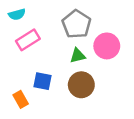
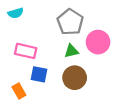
pink rectangle: (28, 40) -> (26, 51), moved, turned 45

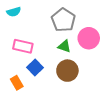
green triangle: (71, 51) -> (64, 46), turned 32
blue square: (39, 74) -> (35, 68), turned 35

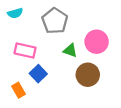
gray pentagon: (63, 20) -> (55, 21), moved
brown circle: (67, 71) -> (88, 75), moved

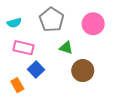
cyan semicircle: (15, 13) -> (14, 23), moved
pink circle: (97, 42) -> (93, 24), moved

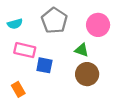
green triangle: (66, 48) -> (82, 50), moved
blue square: (36, 70) -> (44, 65), moved, turned -35

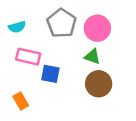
pink circle: (98, 25) -> (97, 28), moved

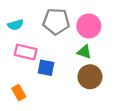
gray pentagon: (62, 23) -> (56, 21), turned -30

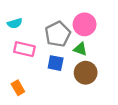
gray pentagon: (56, 21) -> (58, 34), moved, turned -30
blue square: (46, 68) -> (56, 63), moved

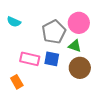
cyan semicircle: (15, 23) -> (14, 22), turned 40
pink rectangle: (24, 49) -> (30, 59), moved

